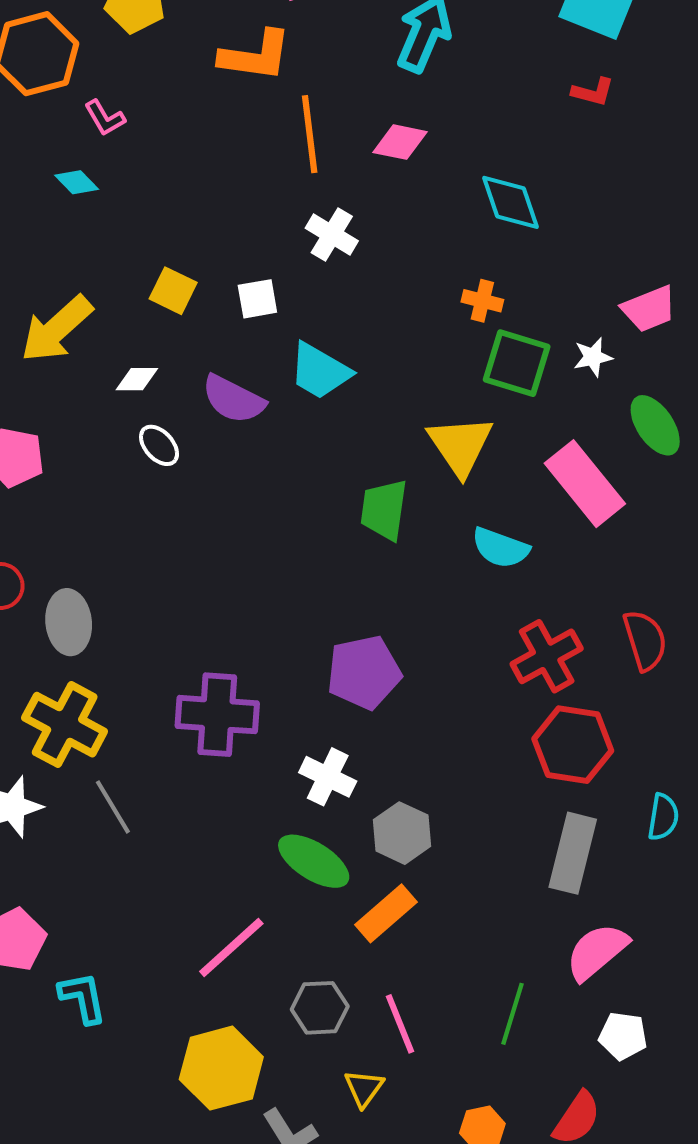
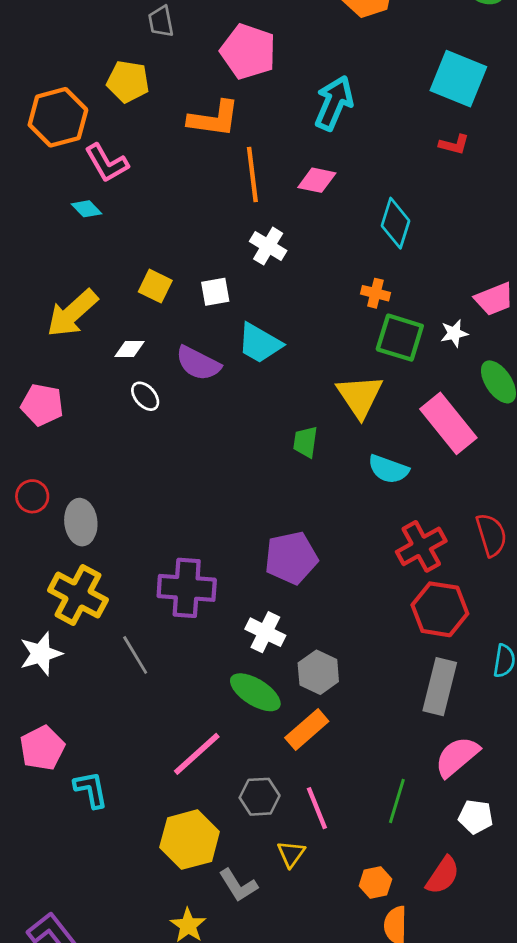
pink L-shape: (105, 118) -> (107, 163), size x1.5
cyan diamond: (511, 202) -> (395, 223), turned 36
green trapezoid: (384, 510) -> (305, 442), size x0.7
gray line: (113, 807) -> (135, 655), moved

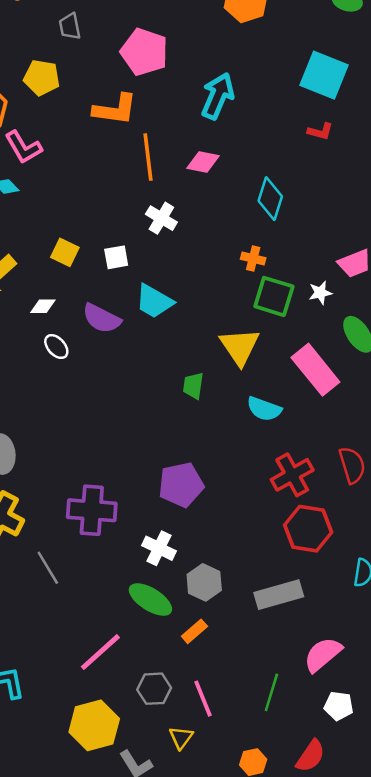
gray rectangle: (440, 687) -> (279, 595), moved, turned 60
orange rectangle: (307, 729) -> (194, 631), size x0.7

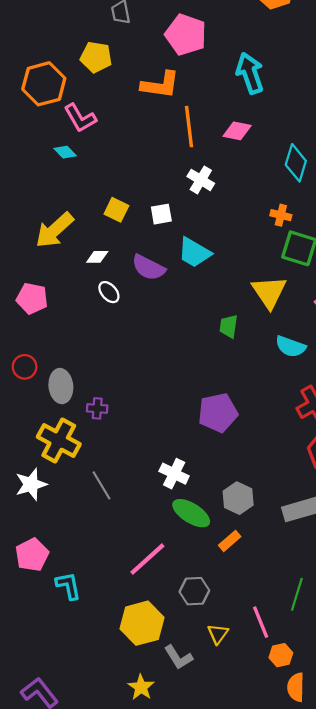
cyan arrow: (218, 96) -> (250, 73), turned -42
purple cross: (92, 510) -> (97, 408), moved, size x0.5
white cross: (159, 548) -> (174, 474), moved
pink line: (203, 699) -> (261, 622), moved

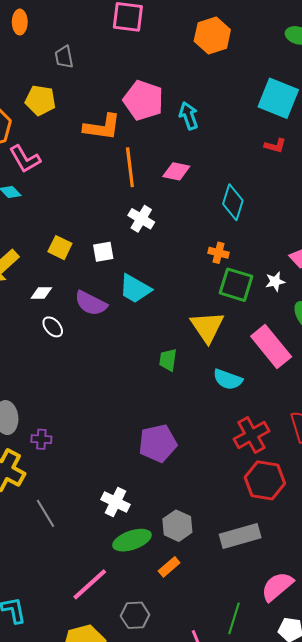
pink pentagon: (186, 35) -> (143, 100), moved
cyan arrow: (250, 73) -> (189, 116), size x0.7
green ellipse: (191, 513) -> (132, 540), turned -51

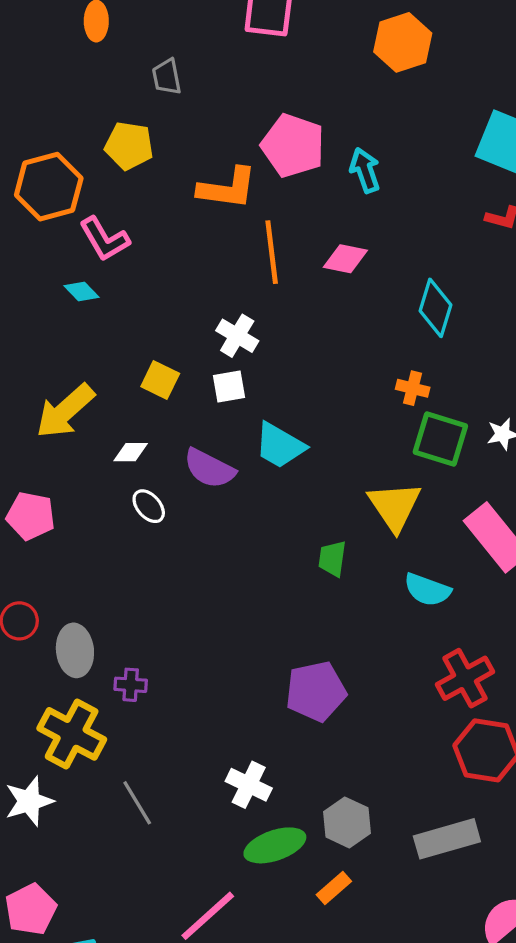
white cross: (141, 219) -> (237, 336), moved

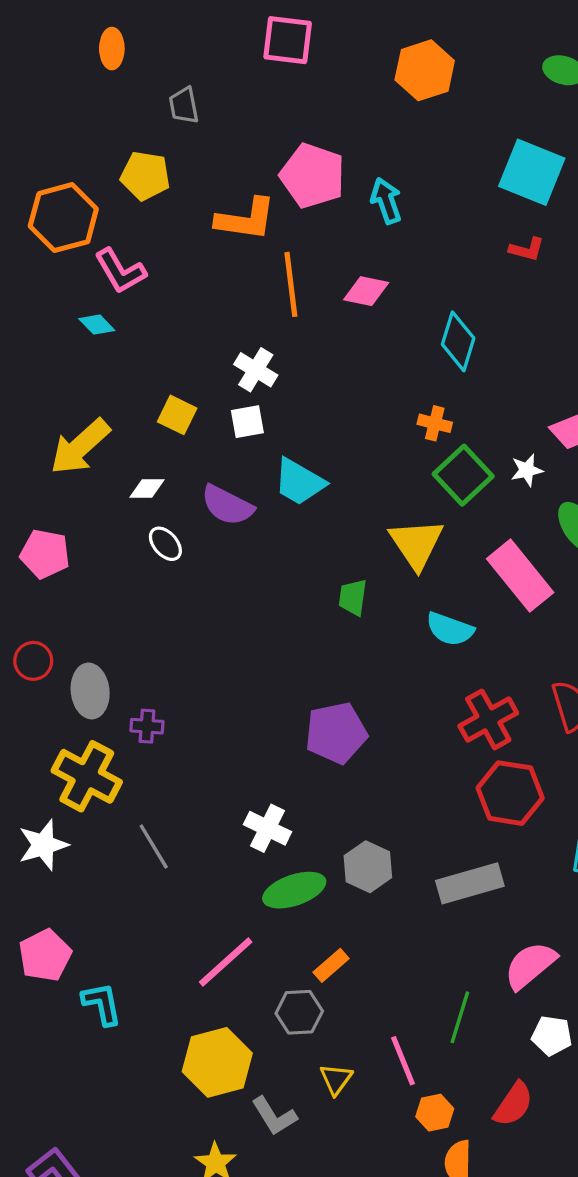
green square: (440, 439) -> (463, 475), turned 30
orange rectangle: (334, 888) -> (331, 965), moved

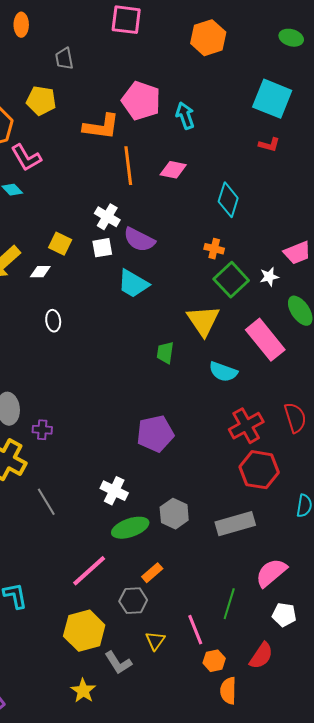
white diamond: (147, 489) -> (40, 272), moved
purple semicircle: (227, 505) -> (139, 240), moved
white ellipse: (165, 544) -> (53, 321), turned 35

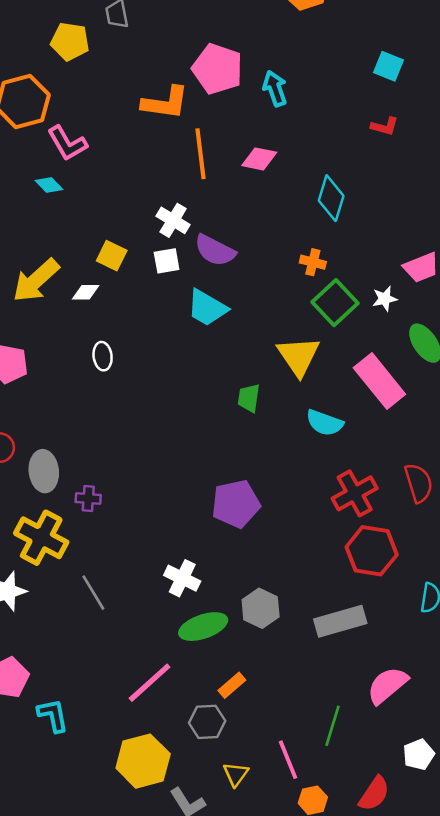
cyan square: (272, 99) -> (389, 66), size x0.6
yellow pentagon: (41, 101) -> (70, 41), moved
white pentagon: (284, 615) -> (419, 755), moved, turned -30

